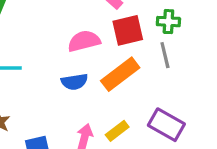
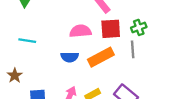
green cross: (168, 22) -> (139, 27), turned -32

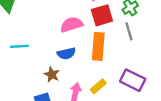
orange rectangle: (101, 57) -> (98, 46), turned -45
brown star: (15, 75) -> (52, 74), moved

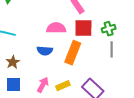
gray line: (129, 31) -> (112, 49), moved
brown star: (52, 74) -> (13, 62), moved

